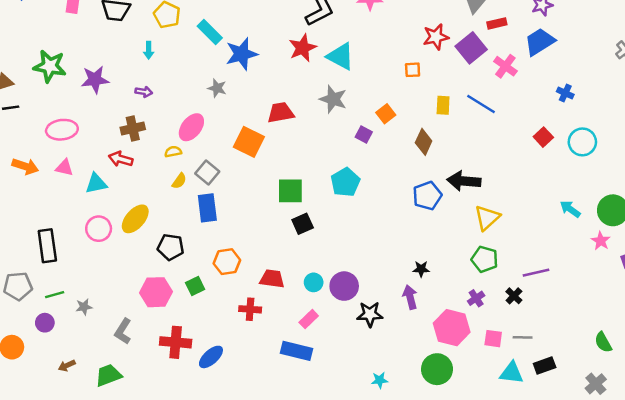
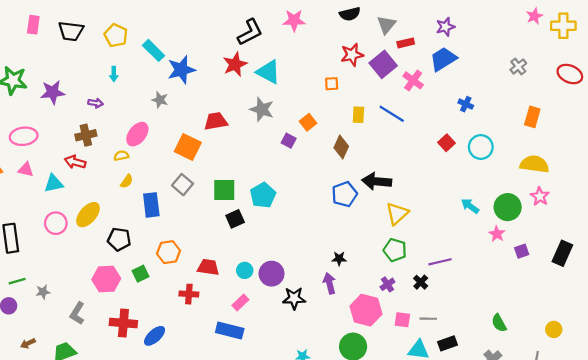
cyan arrow: (149, 50) -> (114, 74), moved
gray square: (207, 172) -> (182, 185), moved
cyan pentagon: (345, 182) -> (263, 195), moved

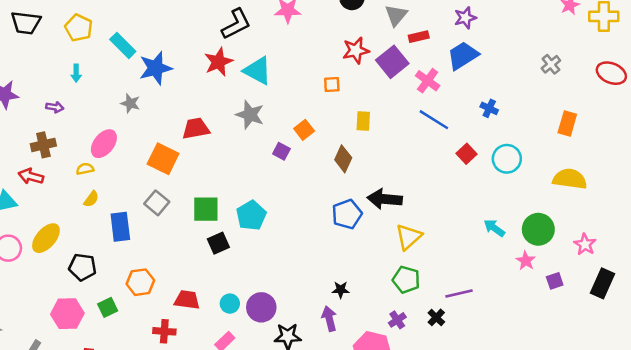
blue line: (392, 114) -> (434, 120), moved
pink star: (540, 196) -> (585, 244), moved

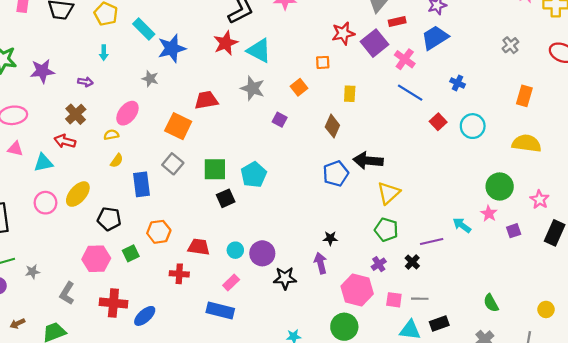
orange square: (304, 130) -> (299, 87), moved
brown cross: (43, 145) -> (76, 114), turned -30
cyan arrow: (494, 228) -> (462, 225), moved

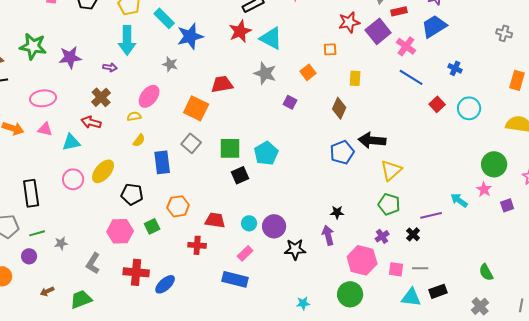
gray cross: (510, 45) -> (504, 33), turned -35
cyan arrow: (104, 53) -> (127, 40), size x2.0

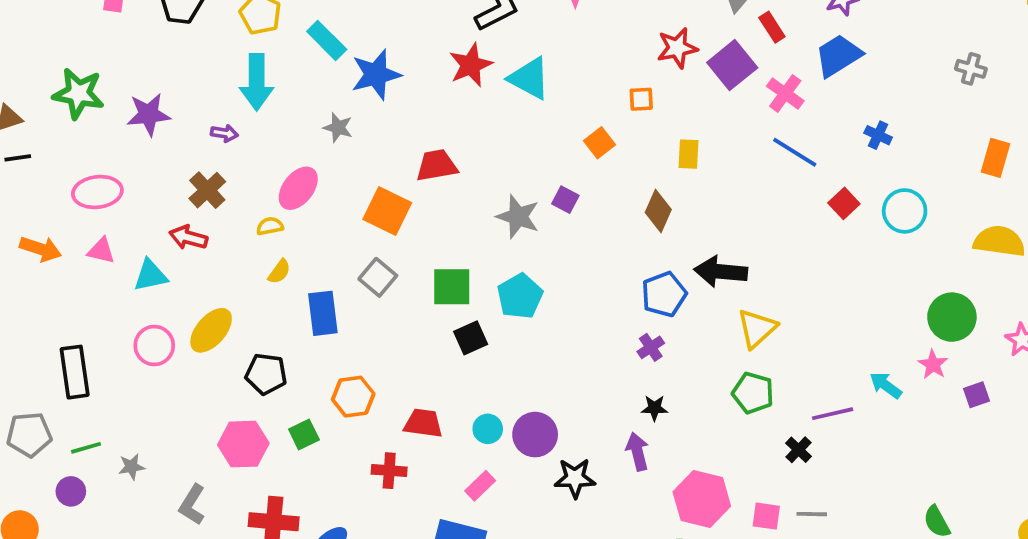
red rectangle: (399, 11) -> (772, 27), turned 70
gray star: (265, 73) -> (518, 217), moved
purple cross: (382, 236) -> (651, 347), moved

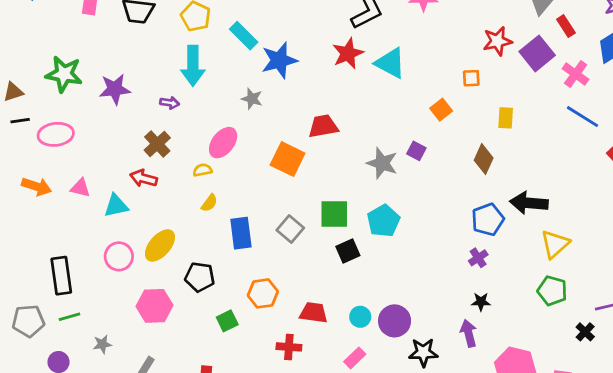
pink ellipse: (97, 192) -> (56, 134), moved
gray square: (378, 277) -> (290, 229), moved
pink hexagon: (243, 444) -> (154, 306), moved
green line: (86, 448) -> (69, 317), moved

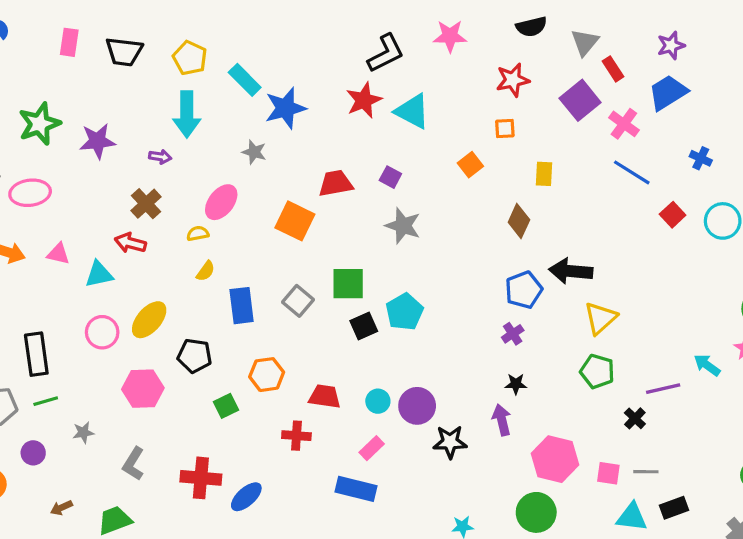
red star: (497, 41) -> (513, 80), moved
green star: (64, 74) -> (39, 124), turned -30
purple square: (416, 151) -> (390, 177), moved
cyan pentagon: (384, 221) -> (405, 312), moved

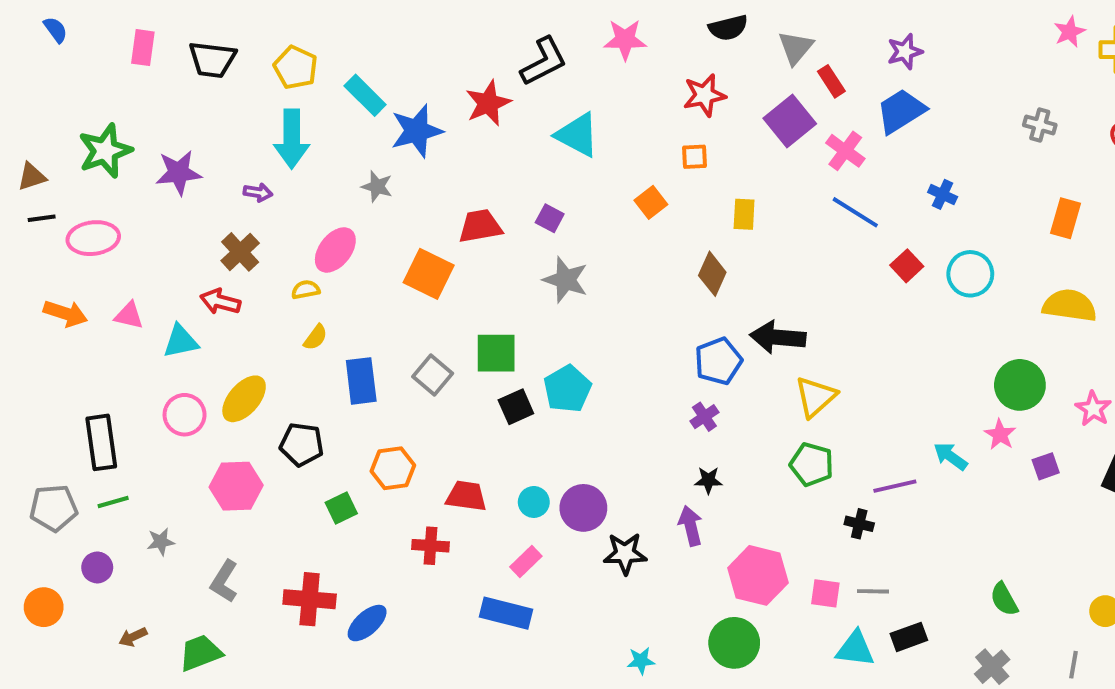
red star: (364, 100) -> (488, 103), moved
black cross: (635, 418) -> (859, 524), turned -30

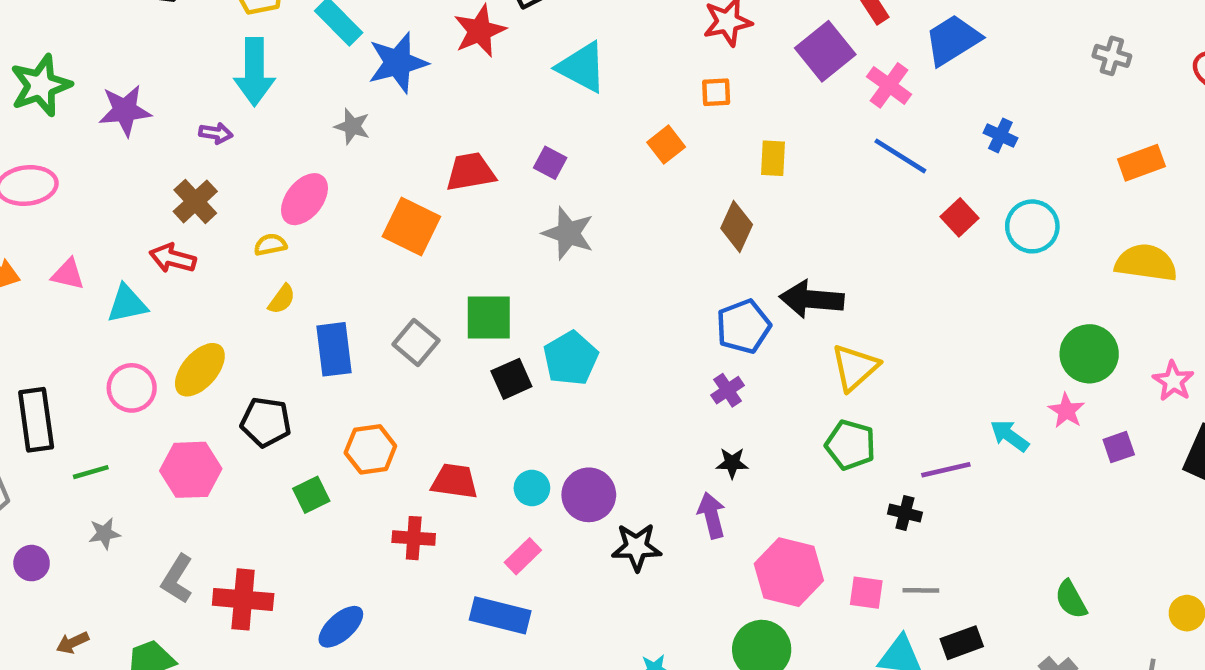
orange rectangle: (1066, 218) -> (1141, 163), turned 54
green line: (113, 502) -> (91, 472), moved
red cross: (310, 599) -> (243, 599), moved

